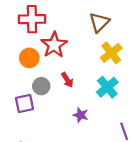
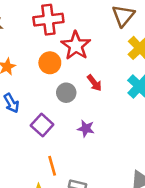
purple square: (24, 104) -> (42, 125), moved, turned -30
purple star: (81, 115) -> (86, 129), moved

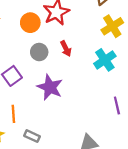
purple star: (86, 129) -> (50, 87), size x1.6

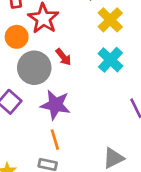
gray circle: (39, 52) -> (34, 68), size x1.6
orange line: (13, 114) -> (55, 140), moved

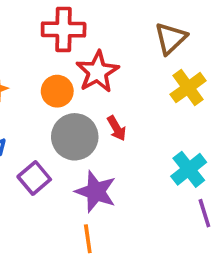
cyan cross: (110, 60) -> (189, 169), moved

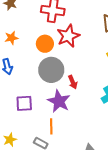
red arrow: (117, 128) -> (73, 82), moved
purple square: (34, 178) -> (24, 103), moved, turned 30

